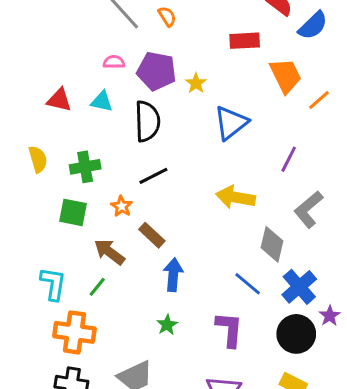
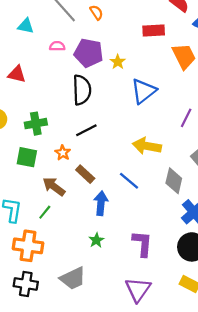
cyan triangle: (102, 101) -> (26, 26), moved
blue line: (248, 284) -> (129, 181), moved

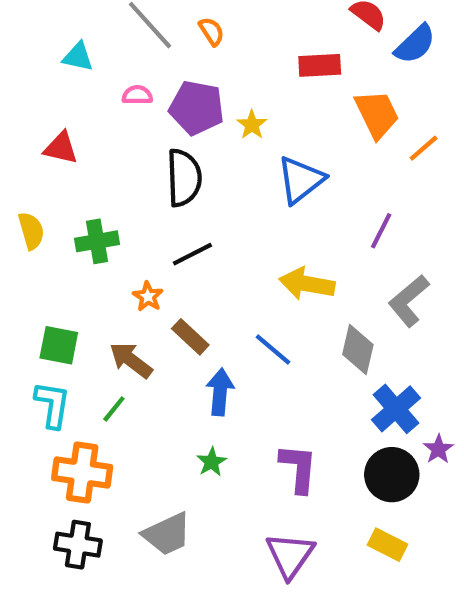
green square: (27, 157) -> (59, 345), moved

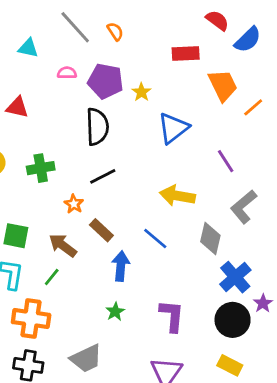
purple line: (381, 231) -> (226, 161), turned -60

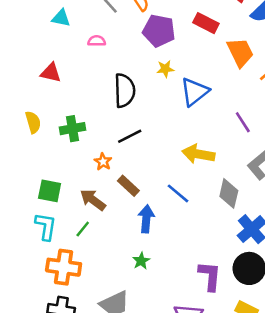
red rectangle: (186, 53) -> (206, 23), turned 30
purple pentagon: (106, 81) -> (159, 31), moved
yellow star: (141, 92) -> (165, 69), moved, turned 30
purple L-shape: (172, 316) -> (210, 276), moved

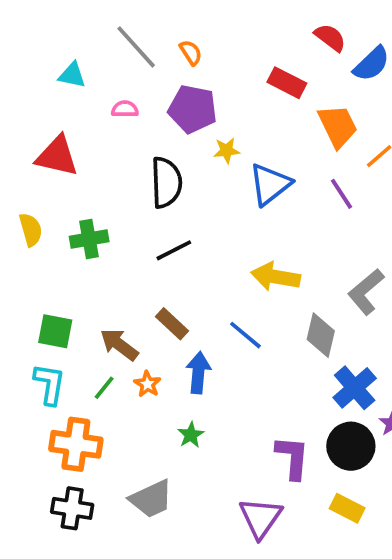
purple pentagon: (159, 31) -> (193, 109), moved
red triangle: (51, 73) -> (57, 156), size x1.4
purple line: (243, 122) -> (341, 194), moved
orange star: (103, 162) -> (147, 384), moved

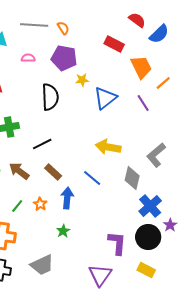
gray line: (136, 47) -> (34, 25), turned -44
black line: (174, 250) -> (42, 144), moved
brown arrow: (119, 344) -> (19, 171), moved

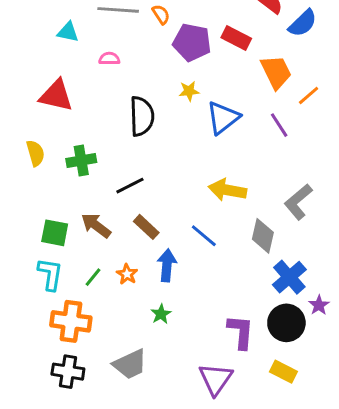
purple pentagon: (64, 58) -> (192, 42), moved

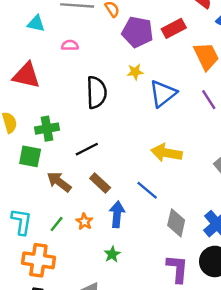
red rectangle: (236, 38) -> (174, 28), turned -55
green square: (55, 233) -> (30, 156), moved
gray diamond: (263, 236) -> (176, 223), moved

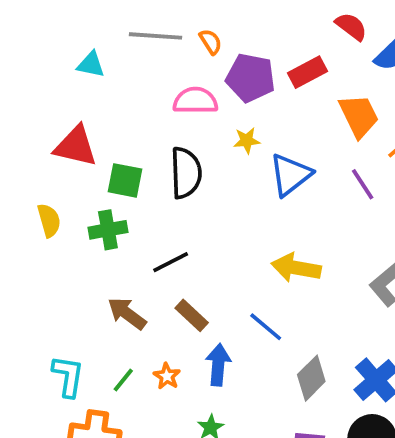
pink semicircle: (70, 45) -> (195, 101), moved, size x1.6
green square: (30, 156) -> (125, 180), moved
gray diamond: (176, 223) -> (311, 378), turned 32

